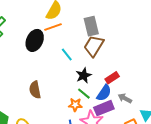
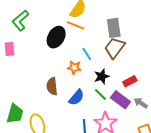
orange line: (53, 27) -> (76, 25), turned 36
blue semicircle: (104, 93) -> (76, 97), moved
orange star: (75, 105) -> (74, 67), moved
purple rectangle: (104, 108) -> (121, 100), moved, turned 54

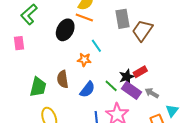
brown trapezoid: (115, 48) -> (142, 30), moved
black star: (102, 76) -> (127, 77), moved
green trapezoid: (15, 114) -> (38, 87), moved

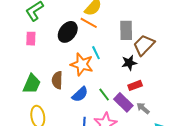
pink rectangle: (19, 43) -> (31, 39), moved
orange star: (84, 60) -> (82, 64), size x1.6
black star: (127, 77) -> (129, 63), moved

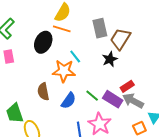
green trapezoid: (32, 84) -> (15, 113), moved, turned 150
red rectangle: (135, 85) -> (127, 86), moved
gray arrow: (143, 108) -> (133, 101), size x1.5

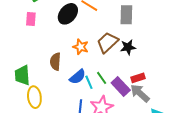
brown trapezoid: (120, 39) -> (107, 42), moved
cyan line: (75, 56) -> (89, 82), moved
orange star: (64, 71) -> (81, 47), size x0.7

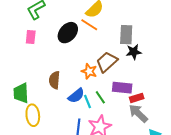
orange star: (81, 47) -> (89, 71), moved
black star: (128, 47) -> (134, 52), moved
purple rectangle: (121, 87) -> (122, 88), moved, turned -42

